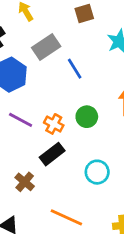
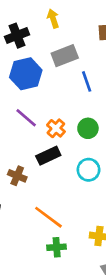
cyan circle: (97, 172) -> (88, 170), moved
brown cross: (25, 182) -> (17, 176), turned -30

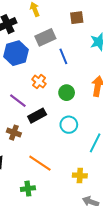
purple line: (26, 118) -> (18, 101), moved
orange cross: (56, 128) -> (39, 82), moved
green cross: (57, 247) -> (28, 189), moved

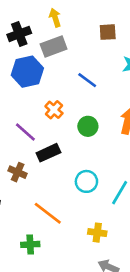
gray rectangle: (45, 37) -> (54, 47), moved
blue line: (63, 56) -> (87, 80), turned -35
cyan circle: (69, 125) -> (86, 181), moved

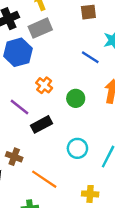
blue line: (87, 80) -> (90, 57), moved
brown cross: (18, 172) -> (14, 157), moved

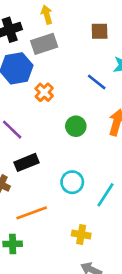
orange cross: (44, 85) -> (44, 92), moved
black rectangle: (41, 124) -> (26, 162), moved
orange line: (44, 179) -> (32, 213), turned -60

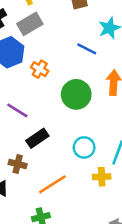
green circle: (76, 126) -> (76, 94), size x1.5
yellow cross: (81, 234) -> (102, 177), moved

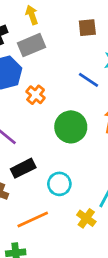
cyan circle: (84, 147) -> (59, 184), moved
yellow cross: (102, 177) -> (86, 218), turned 30

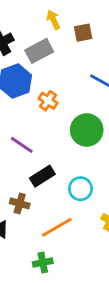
yellow arrow: (32, 15) -> (53, 20), moved
brown square: (87, 28) -> (83, 33), moved

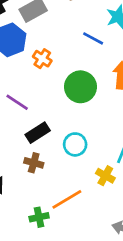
brown cross: (20, 203) -> (34, 163), moved
orange line: (57, 227) -> (67, 199), moved

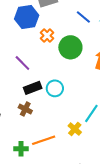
blue line: (93, 38) -> (83, 17), moved
green circle: (80, 87) -> (70, 47), moved
cyan circle: (75, 144) -> (55, 88), moved

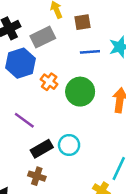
blue line: (83, 17) -> (90, 52), turned -35

